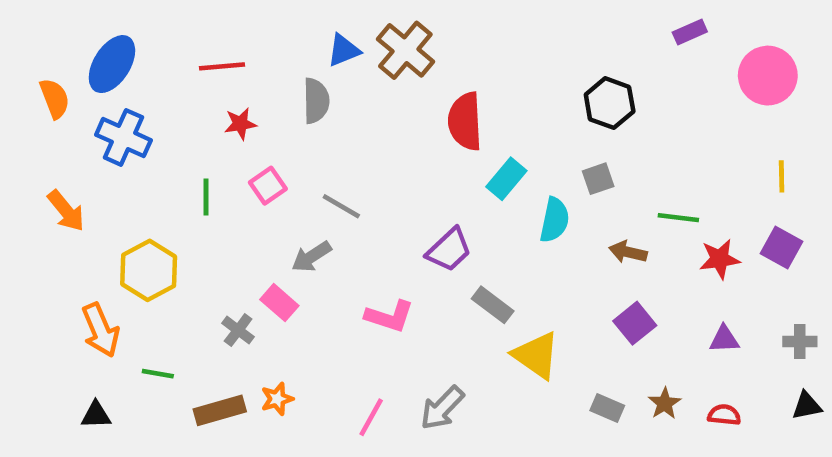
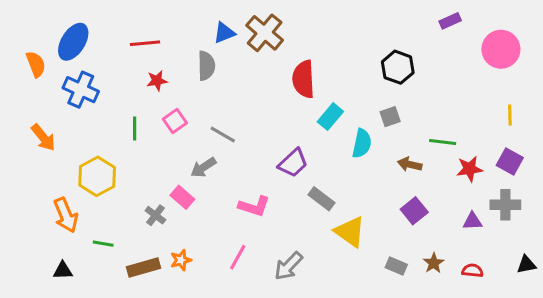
gray cross: (800, 342) -> (505, 205), moved, size x1.4
pink line: (371, 417) -> (238, 257), moved

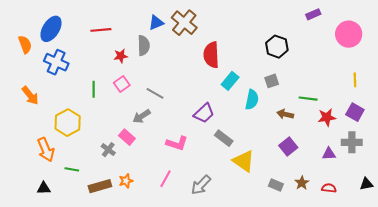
red star: (157, 81) -> (121, 56), moved

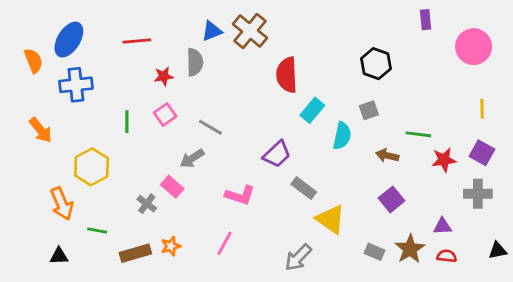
purple rectangle: (313, 14) -> (425, 20), turned -72
blue cross: (56, 62) -> (76, 85), turned -30
purple triangle: (329, 154) -> (442, 226), moved
brown star: (302, 183) -> (410, 249), size x1.5
gray arrow: (201, 185) -> (298, 257), moved

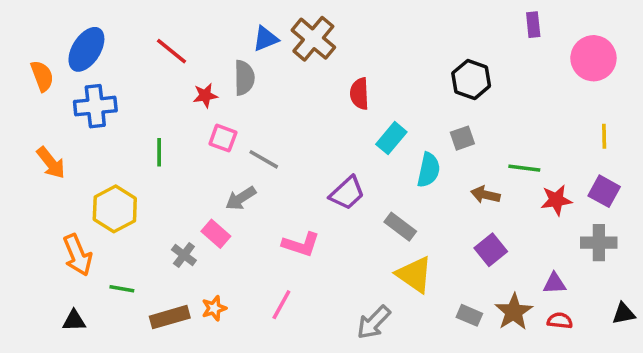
red line: (137, 41) -> (172, 51), turned 44
red semicircle: (287, 75) -> (359, 94), size x0.7
pink square: (165, 115) -> (223, 138), moved, turned -35
gray rectangle: (304, 188) -> (400, 227), moved

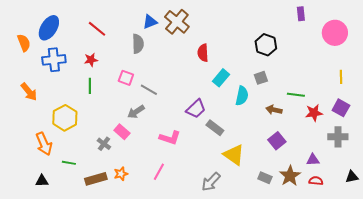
red star: (205, 95) -> (91, 60), moved
gray rectangle: (400, 227) -> (215, 128), moved

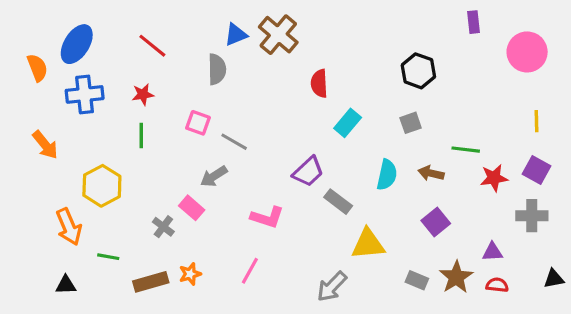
cyan semicircle: (242, 96) -> (387, 175), moved
yellow triangle: (234, 155) -> (368, 244), turned -40

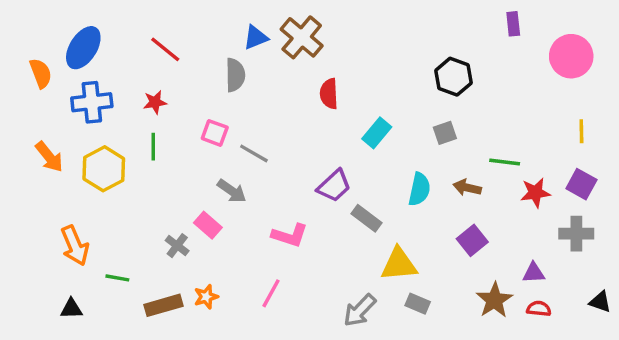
red semicircle: (319, 83) -> (329, 94), moved
gray arrow: (214, 176) -> (232, 191), turned -112
yellow hexagon: (102, 186) -> (104, 169), moved
black triangle: (554, 279) -> (600, 302), turned 30
gray rectangle: (417, 280) -> (418, 304), moved

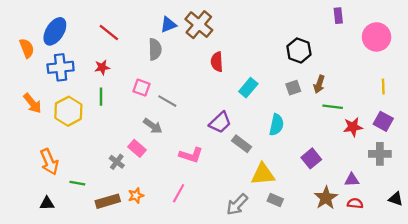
brown arrow: (467, 188) -> (319, 84), moved, turned -84

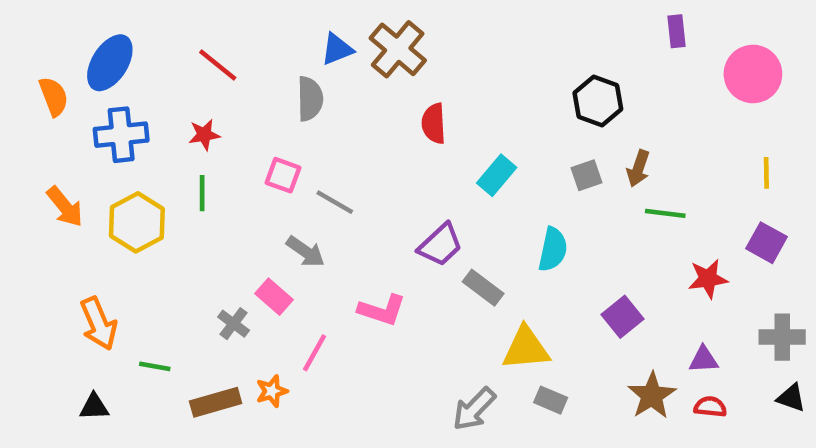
red star: (353, 127) -> (708, 279), moved
gray cross: (380, 154) -> (782, 337), moved
pink line: (179, 193) -> (314, 353), moved

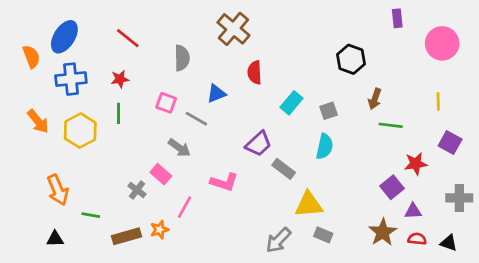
blue triangle: (337, 49) -> (216, 94), moved
yellow line: (766, 173) -> (438, 102), moved
gray square: (587, 175) -> (329, 111), moved
purple square: (623, 317) -> (392, 187), moved
black triangle: (791, 398) -> (449, 243), moved

